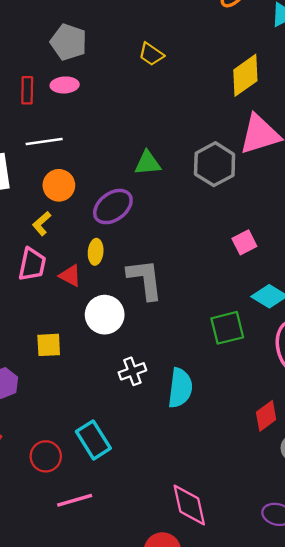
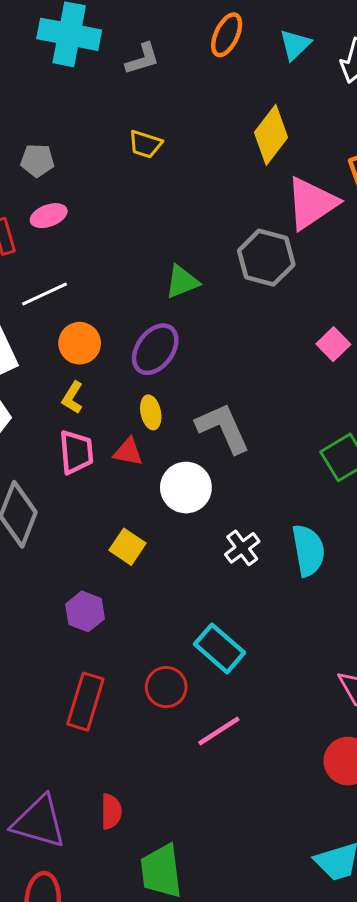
gray pentagon: (69, 42) -> (37, 160), size x0.7
yellow square: (49, 345) -> (128, 547), turned -36

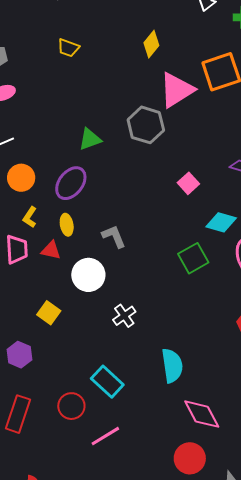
yellow diamond: (271, 135) -> (151, 44), size x0.7
yellow L-shape: (73, 398) -> (30, 217), moved
gray L-shape: (223, 428) -> (114, 236), size x0.7
cyan semicircle: (308, 550) -> (172, 366), moved

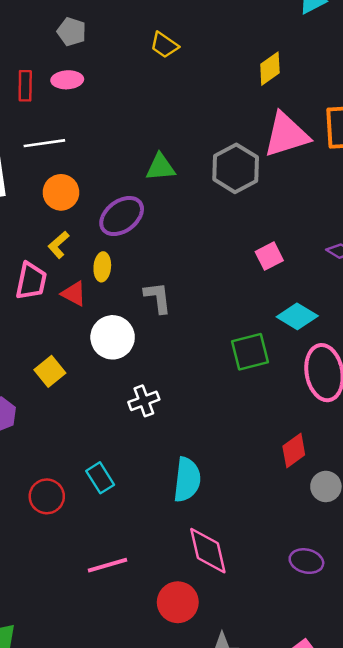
cyan rectangle: (107, 382) -> (100, 478), size x0.7
pink line: (105, 436) -> (108, 565), moved

